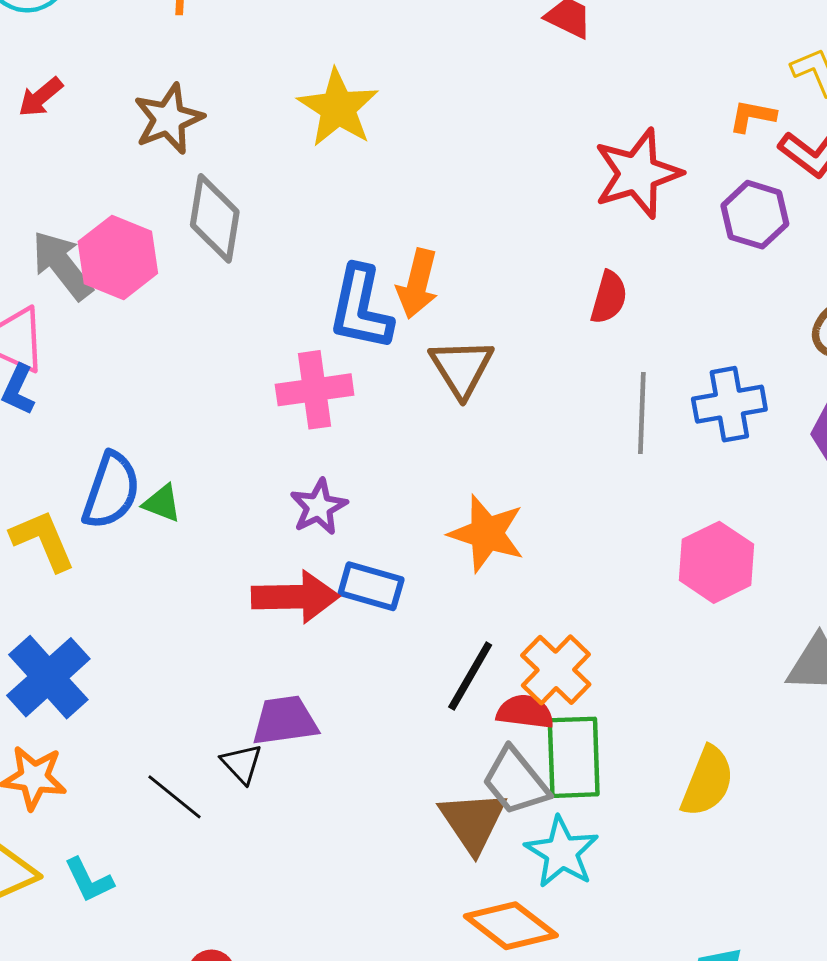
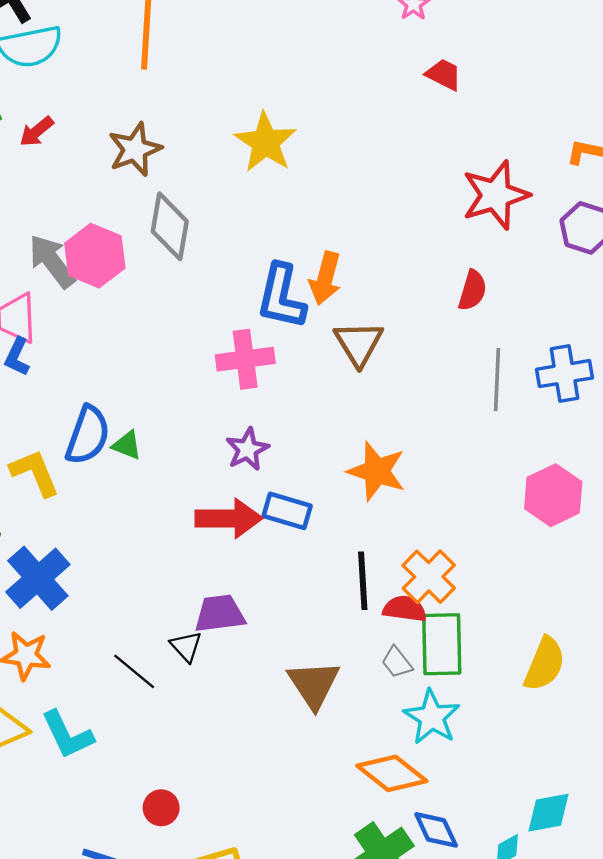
black line: (470, 676) -> (363, 581), turned -34
gray trapezoid: (516, 781) -> (397, 662), size x0.6
brown triangle: (473, 821) -> (314, 684), moved
cyan L-shape: (89, 880) -> (67, 735), size x1.4

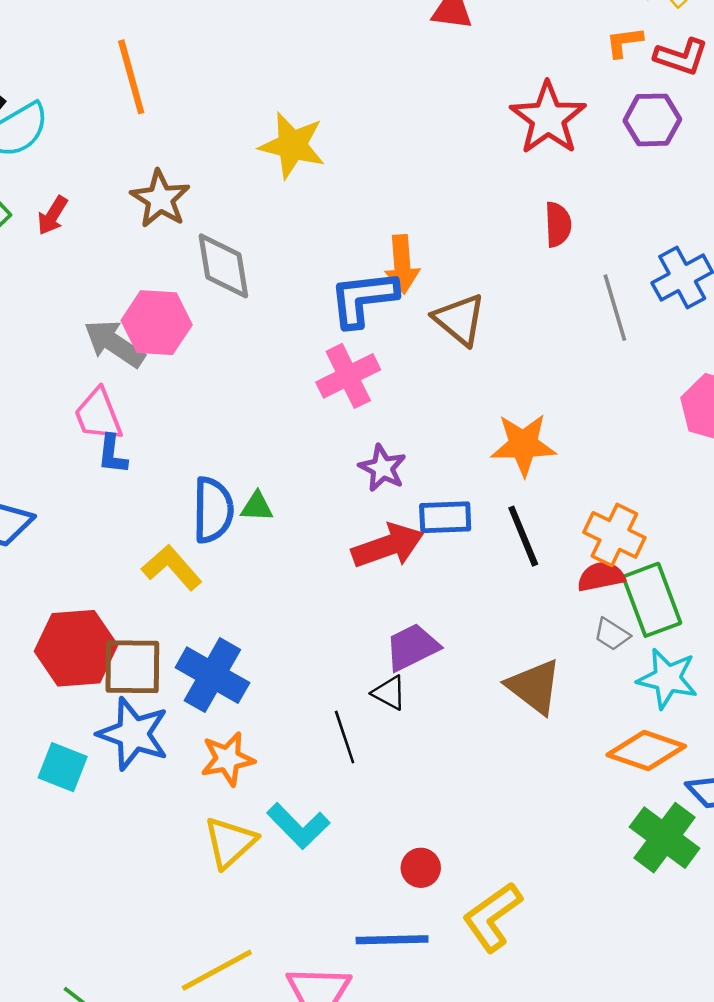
blue L-shape: (281, 297) -> (363, 299), turned 90
black line: (363, 581) -> (523, 536), moved
black line: (134, 671) -> (345, 737), turned 51

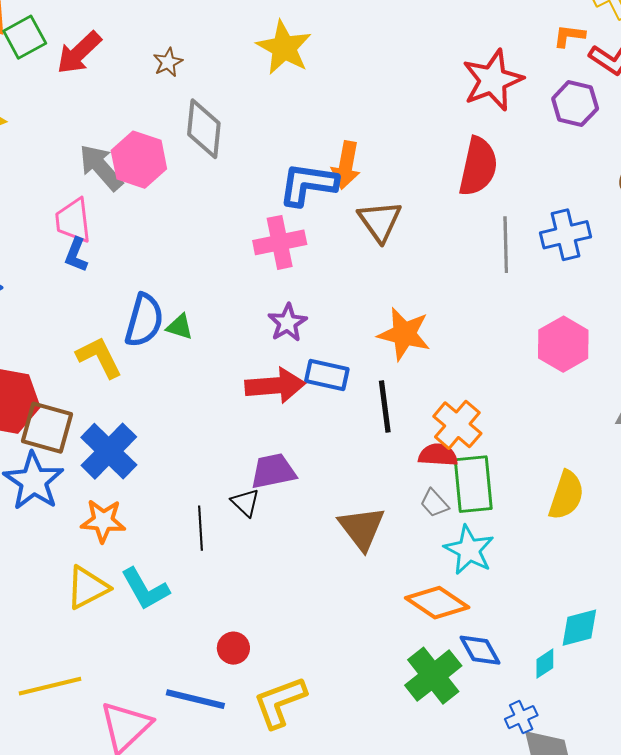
brown star: (160, 199) -> (168, 62), size x0.6
red arrow: (53, 215) -> (79, 53), size x1.5
red semicircle: (558, 224) -> (478, 167), size x1.6

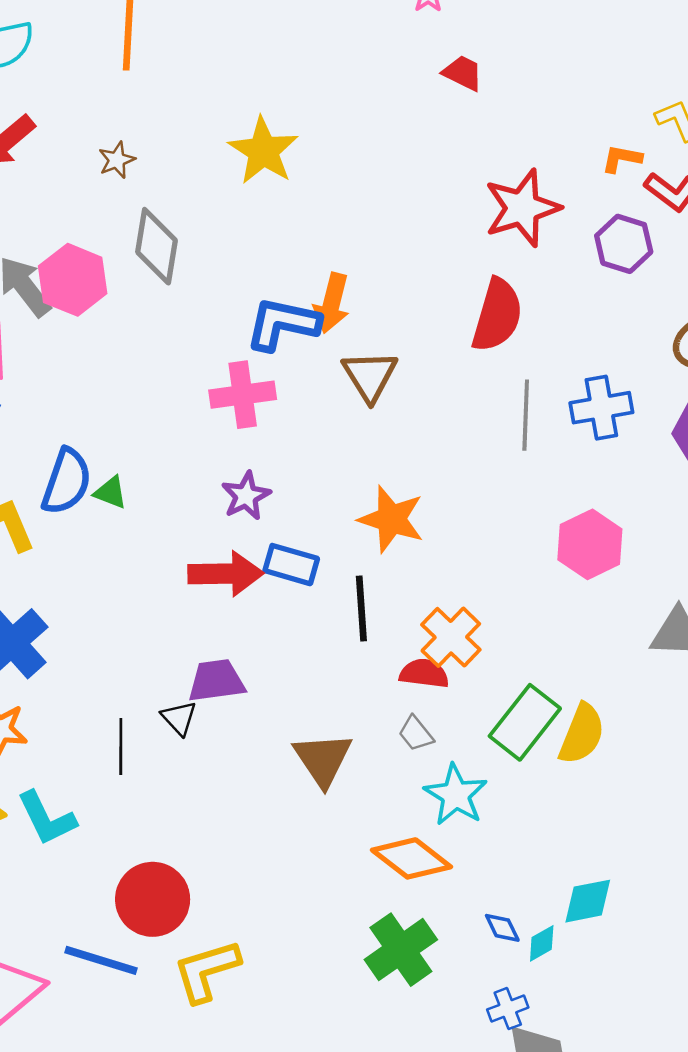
green rectangle: (473, 484) -> (525, 722), moved, turned 40
red circle: (233, 648) -> (153, 899), size x1.8
blue diamond: (480, 650) -> (502, 928), moved, size x0.7

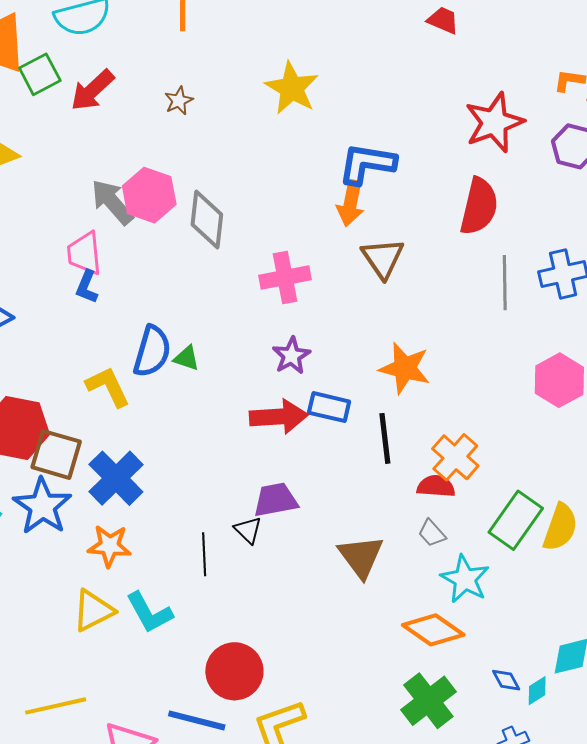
gray diamond: (157, 246) -> (207, 220), moved
blue L-shape: (283, 324) -> (367, 164), moved

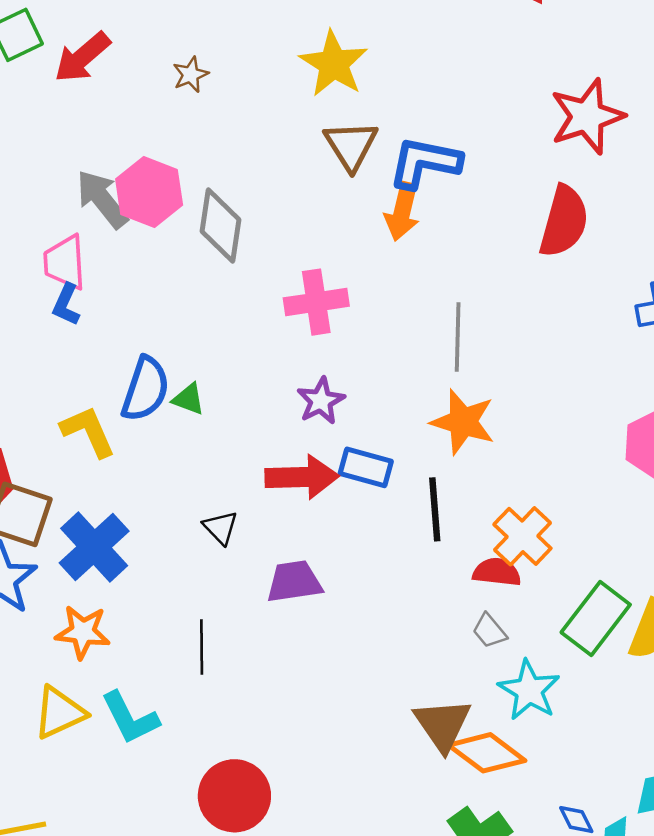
brown triangle: (383, 258) -> (351, 145), moved
gray line: (505, 283) -> (458, 337), moved
black triangle: (248, 530) -> (221, 527), moved
brown triangle: (361, 556) -> (442, 725), moved

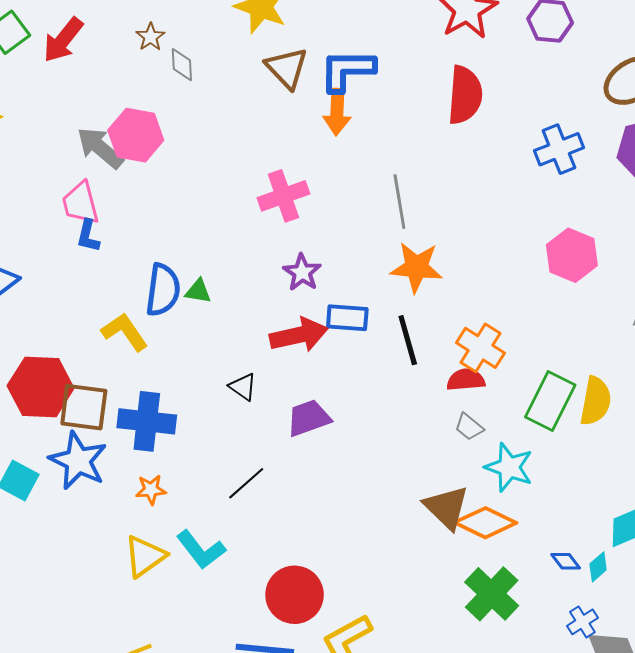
gray diamond: (221, 225) -> (182, 65), moved, size x0.6
blue cross: (94, 547) -> (147, 421), turned -30
orange star: (83, 632) -> (151, 490), size x0.7
black line: (202, 647) -> (246, 483), turned 60

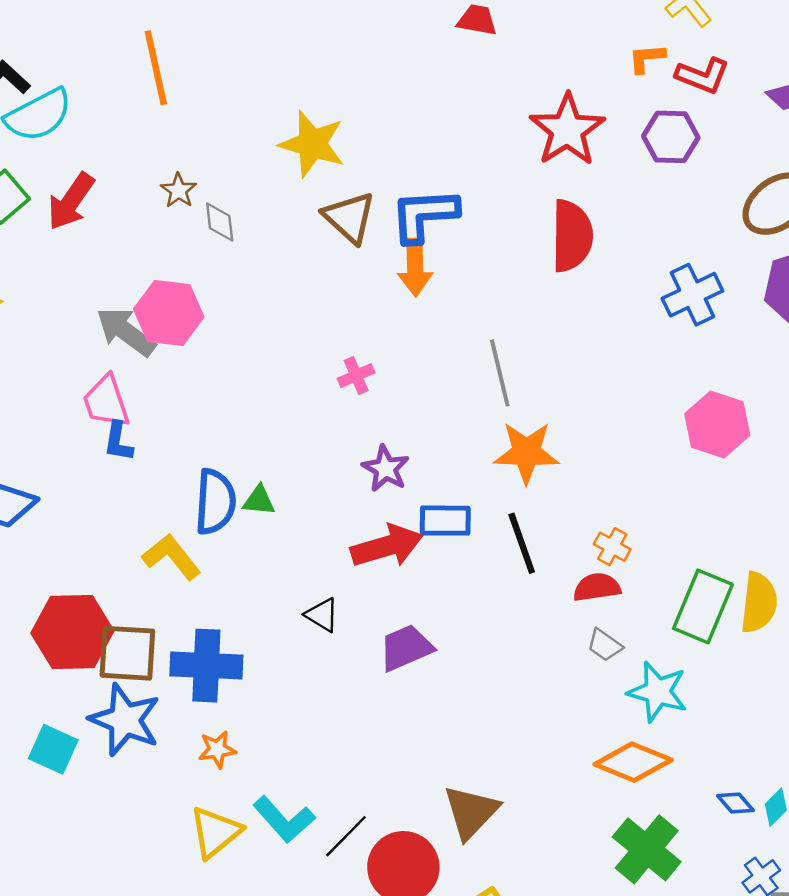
pink cross: (283, 196) -> (356, 376), size x0.6
orange cross: (480, 348) -> (612, 547), size x0.6
black line: (246, 483) -> (346, 836), moved
brown triangle: (446, 507) -> (471, 812), moved, turned 33

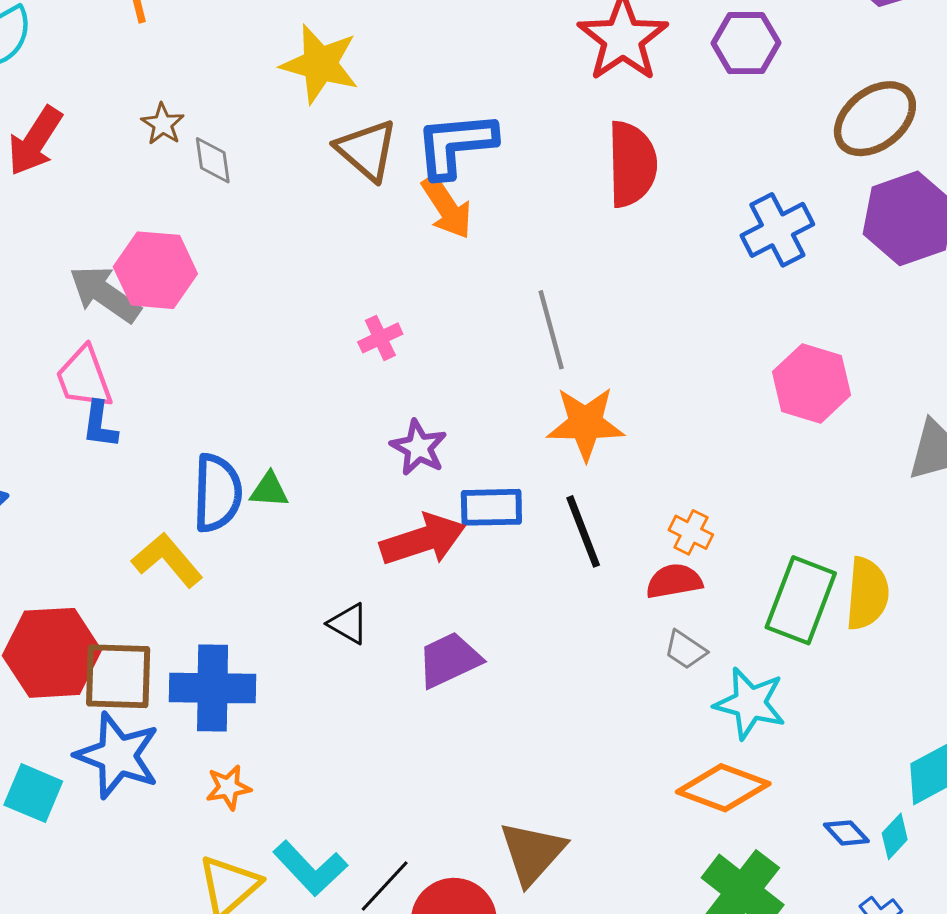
orange arrow: (415, 267) -> (447, 207), turned -30

